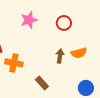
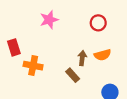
red circle: (64, 23) -> (98, 23), moved
brown rectangle: (42, 83) -> (73, 75), moved

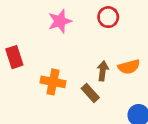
red circle: (98, 23) -> (108, 17), moved
orange cross: (33, 66) -> (53, 82), moved

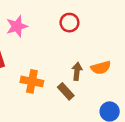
red circle: (108, 17) -> (69, 23), moved
pink star: (60, 21) -> (17, 26), moved

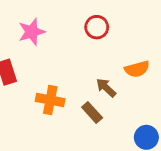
orange semicircle: (101, 68) -> (137, 69), moved
brown arrow: (77, 71) -> (106, 88), turned -54

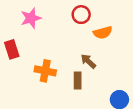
orange semicircle: (137, 69) -> (103, 33), moved
brown rectangle: (92, 112) -> (78, 80), turned 42

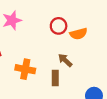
red circle: (81, 15) -> (59, 26), moved

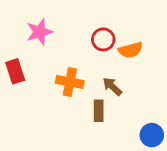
orange cross: (25, 69) -> (70, 82), moved

